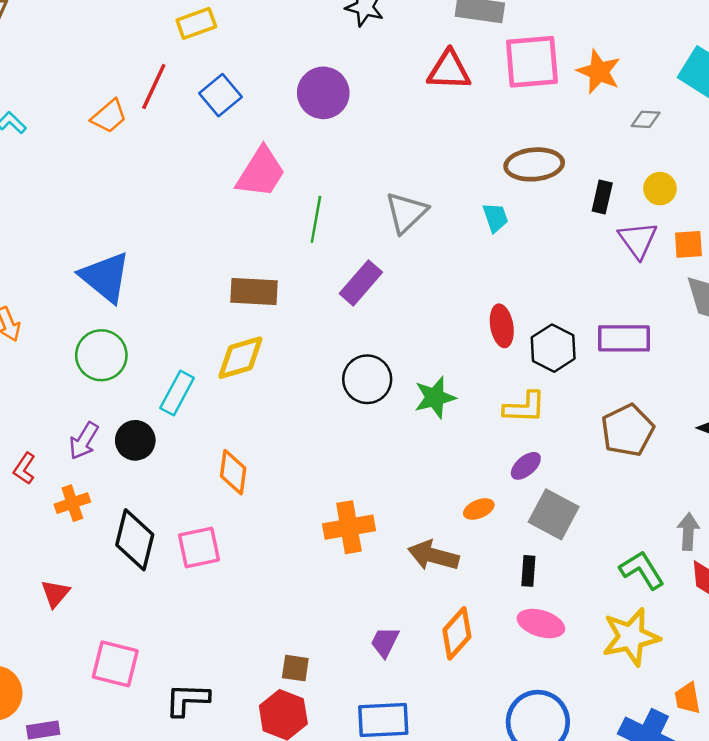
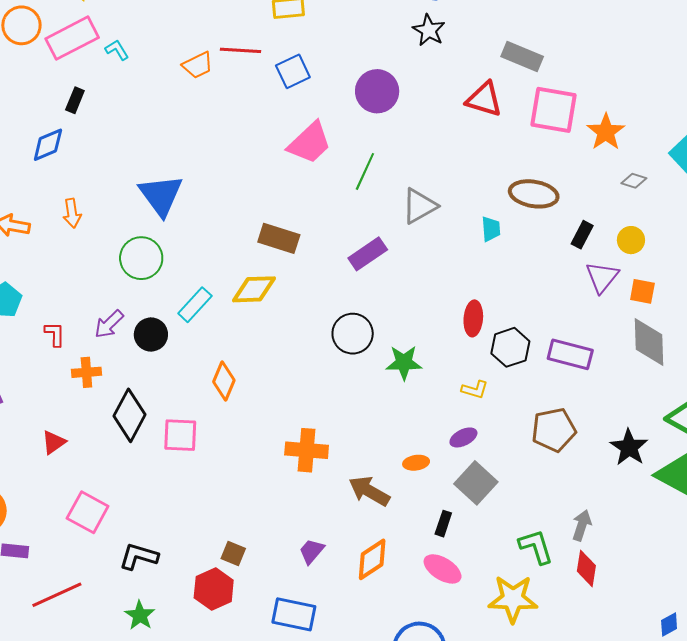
red line: (154, 86) -> (240, 50), turned 54
green line: (316, 219) -> (365, 171), moved
yellow L-shape: (525, 407) -> (475, 390), size x0.7
red L-shape: (24, 469) -> (55, 334), turned 132

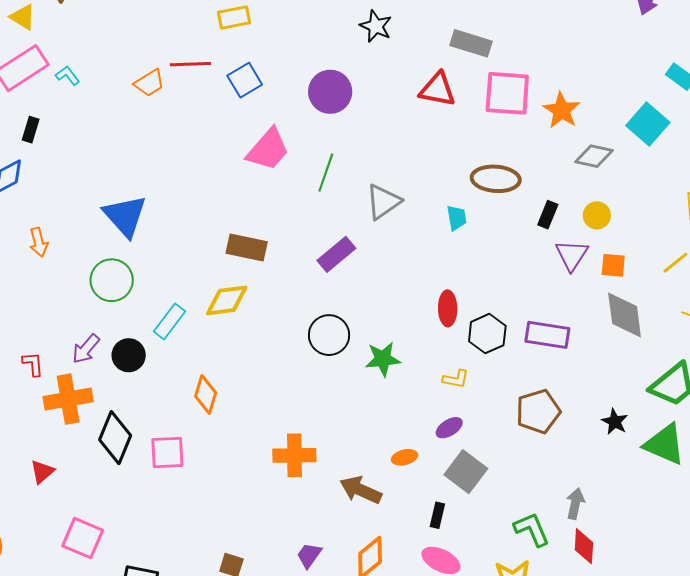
gray diamond: (634, 181) -> (594, 156), size x1.5
orange cross: (86, 372) -> (68, 399), size x1.6
black star: (629, 447) -> (615, 422), size x0.7

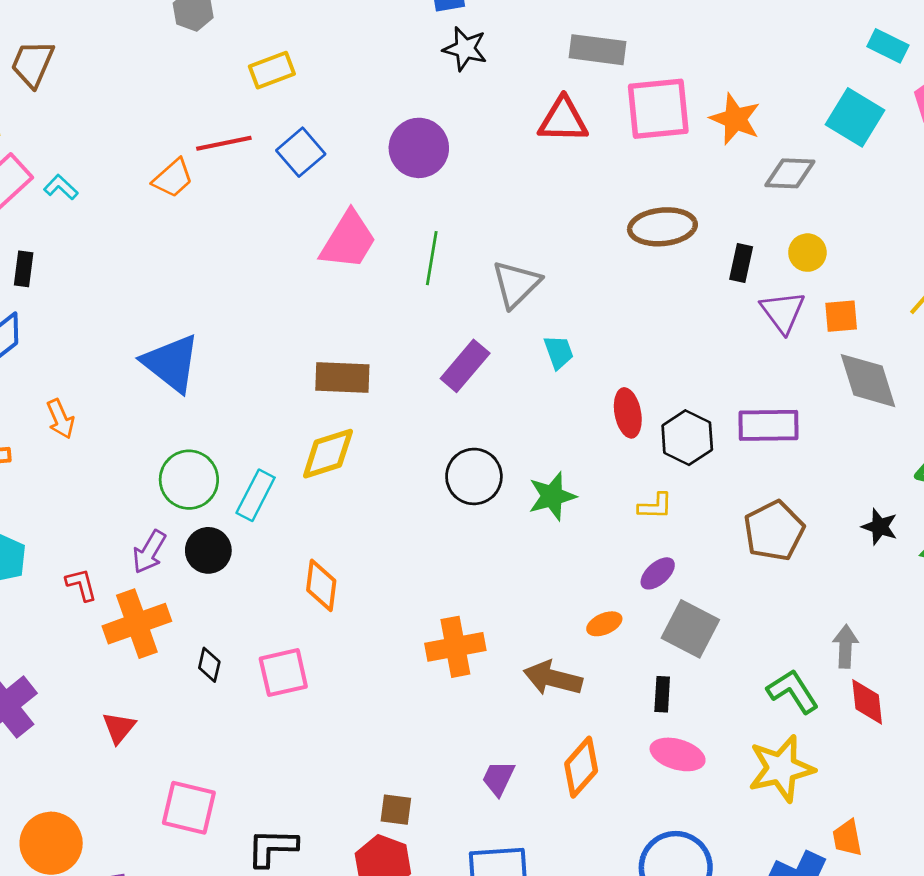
cyan trapezoid: (457, 218) -> (559, 352), moved
green circle: (112, 280) -> (189, 480), moved
black diamond: (115, 438) -> (209, 665), size x0.5

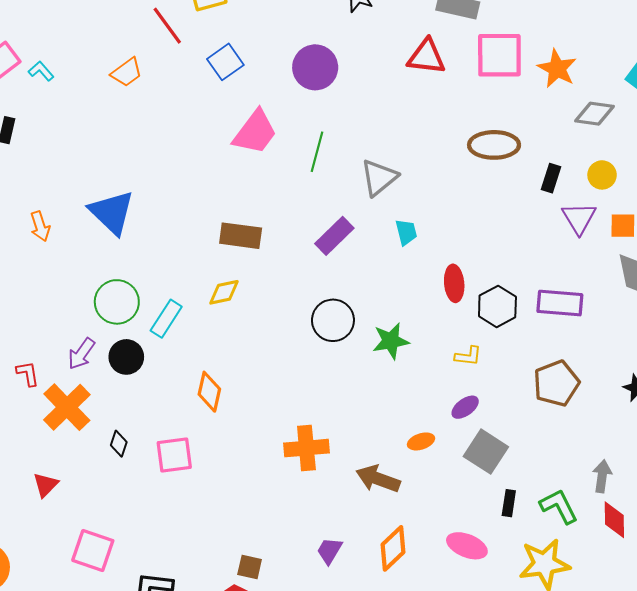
red line: (224, 143) -> (167, 26), moved, turned 60
orange arrow: (60, 419) -> (40, 226), moved
yellow diamond: (328, 454) -> (224, 292), size x0.7
orange cross: (137, 624) -> (67, 407), turned -30
black rectangle: (662, 694) -> (509, 503), moved

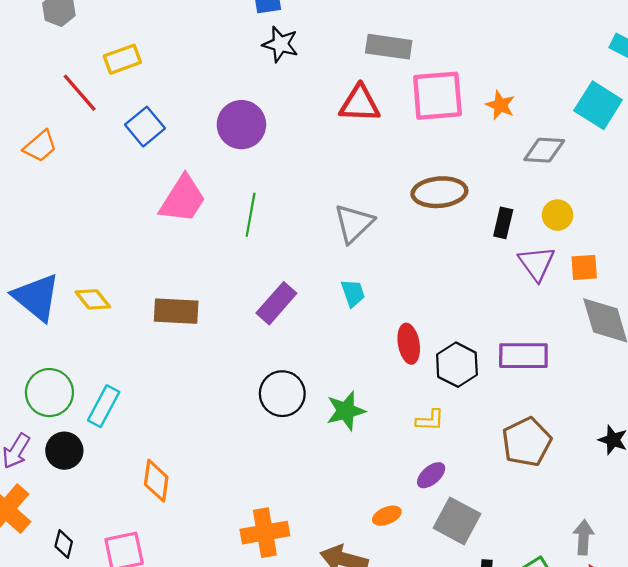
orange star: (557, 69) -> (500, 105), size x0.7
gray triangle: (379, 178) -> (354, 223), moved
yellow diamond: (224, 292) -> (93, 299), moved, turned 68

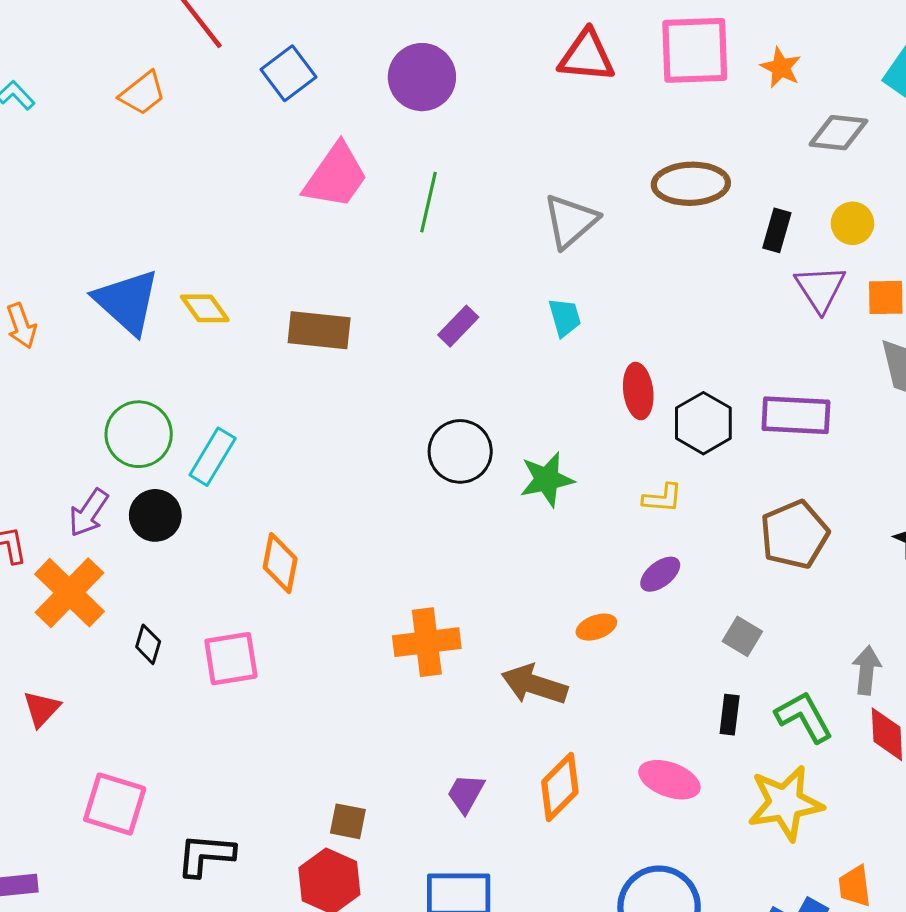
purple rectangle: (276, 303) -> (458, 326), size x0.7
gray square: (457, 521) -> (742, 636), moved, size x0.6

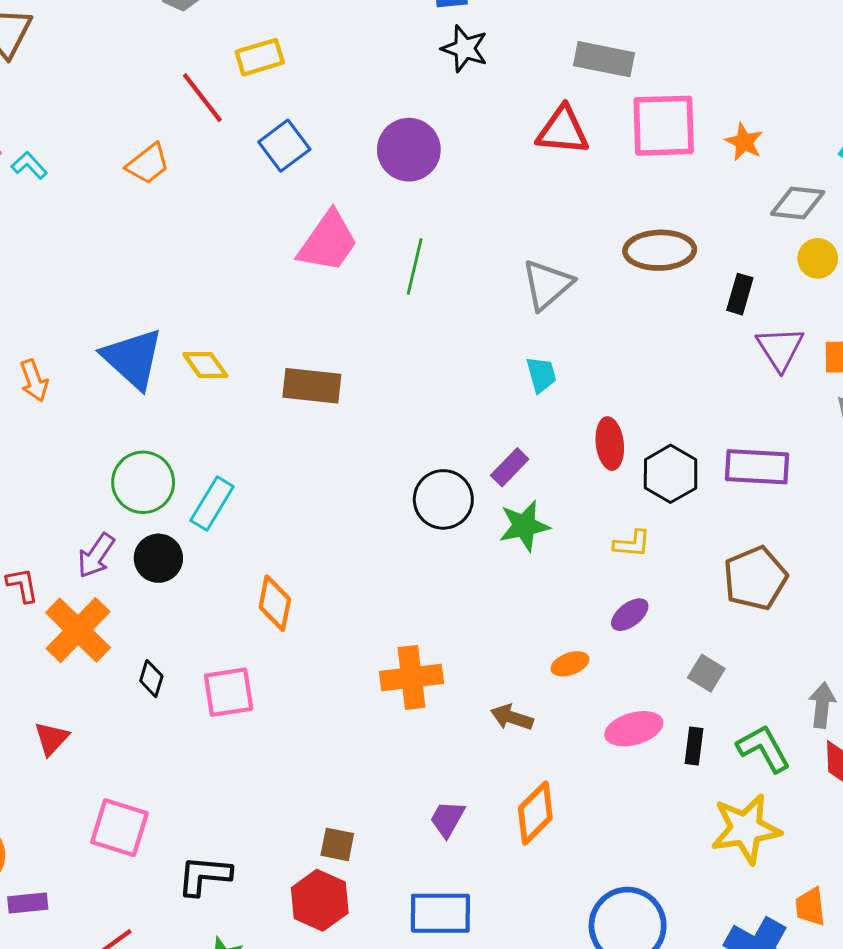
yellow circle: (852, 223) -> (818, 258), moved
purple rectangle: (458, 326) -> (510, 467), moved
brown arrow: (534, 685) -> (512, 717), size x0.7
pink ellipse: (669, 780) -> (634, 729), moved, turned -36

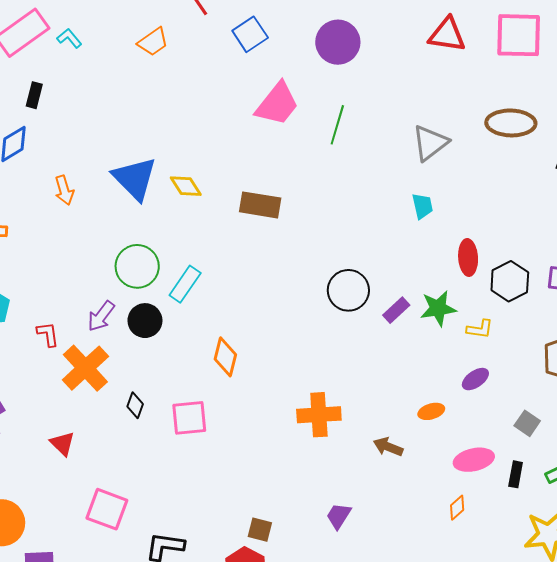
purple rectangle: (510, 467) -> (396, 310), moved
green star: (524, 526) -> (438, 308), moved
red triangle: (52, 738) -> (62, 444), turned -32
orange diamond: (535, 813) -> (457, 508), moved, size x0.6

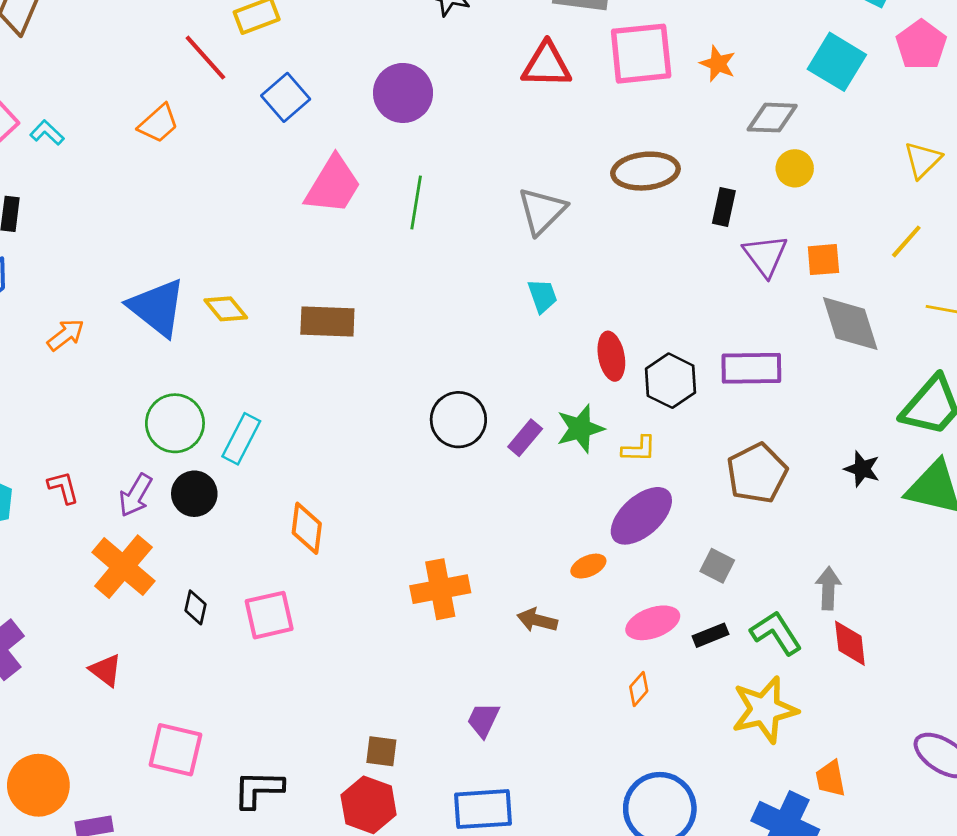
orange arrow: (64, 190) -> (66, 335), turned -104
red L-shape: (48, 334) -> (63, 487), moved
purple ellipse: (475, 379) -> (641, 516), size x1.8
black rectangle: (516, 474) -> (710, 635), turned 65

